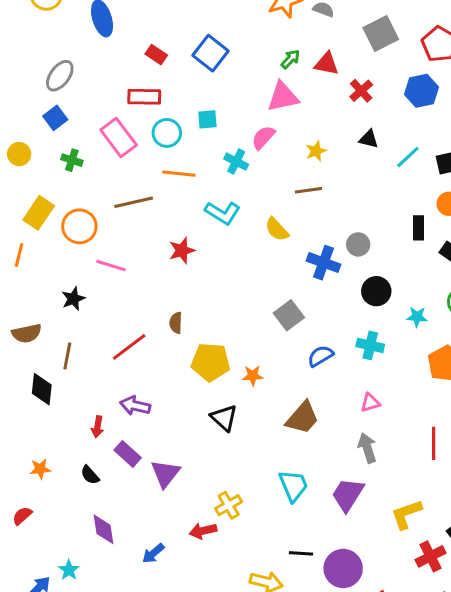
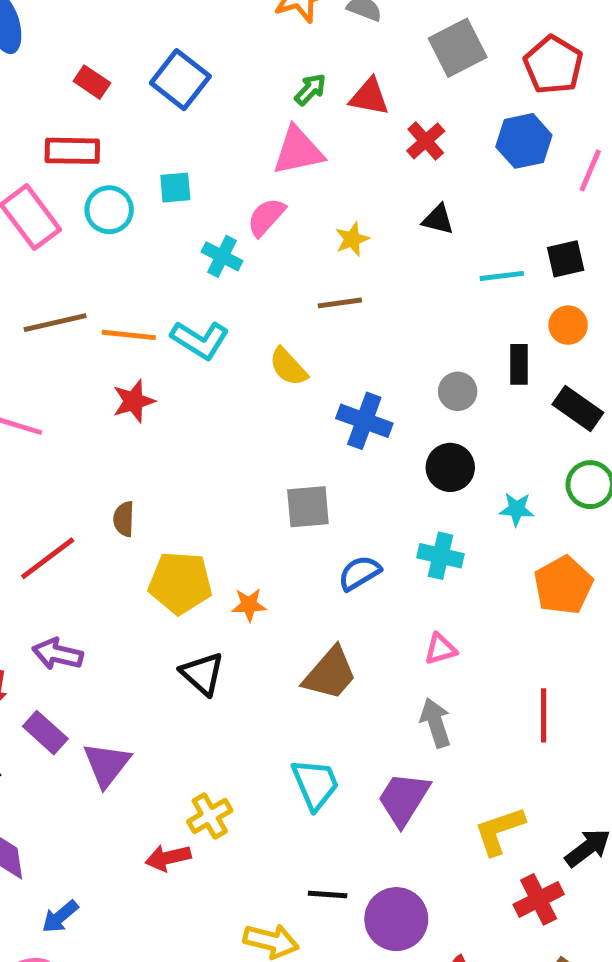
cyan line: (408, 157) -> (502, 276), moved, turned 36
orange line: (179, 174) -> (129, 335), moved
gray circle: (358, 244) -> (458, 391), moved
gray square: (289, 315) -> (308, 507), turned 32
blue arrow: (153, 553) -> (60, 917), moved

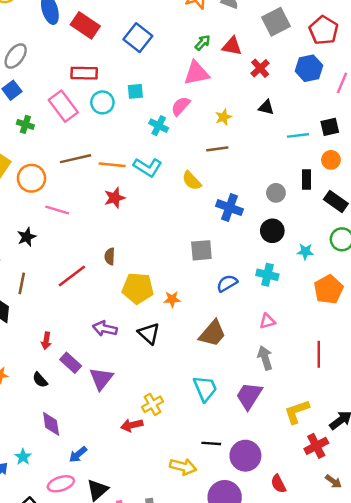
red rectangle: (92, 82) -> (85, 25), moved, size x1.6
purple arrow: (58, 654) -> (105, 329), moved

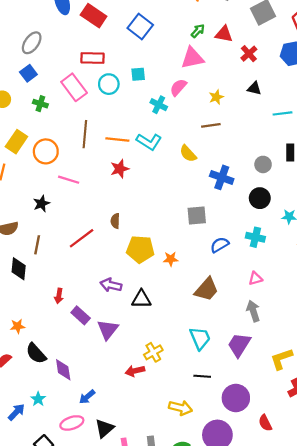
brown line: (76, 159) -> (85, 134), turned -72
black triangle: (149, 333) -> (141, 299), moved, turned -42
black semicircle: (40, 380) -> (36, 353), moved, size x1.5
black line: (211, 443) -> (202, 376), moved

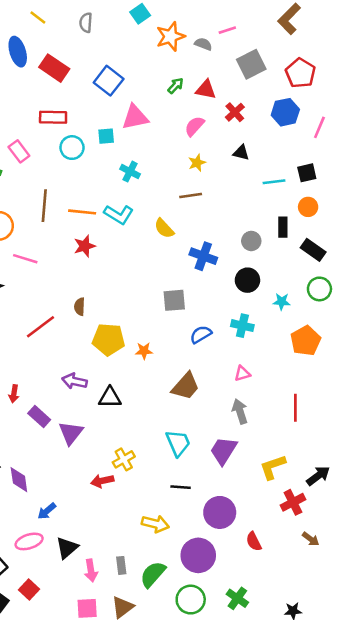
pink triangle: (192, 58) -> (135, 117), moved
pink rectangle: (74, 87) -> (19, 151), moved, size x0.7
pink semicircle: (178, 87) -> (194, 126), moved

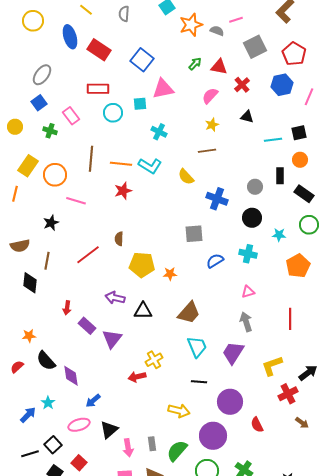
brown trapezoid: (186, 386) -> (189, 313), moved

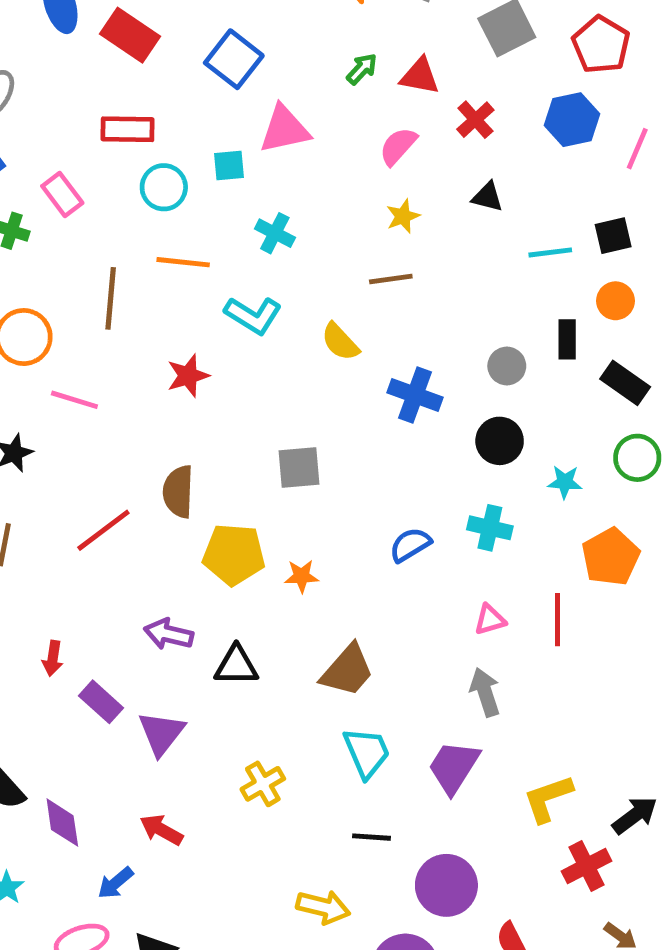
orange line: (121, 164) -> (183, 262), moved
gray square: (194, 234) -> (299, 467), moved
brown semicircle: (119, 239) -> (178, 492), size x1.5
red line: (290, 319) -> (558, 620), moved
red arrow: (137, 377) -> (161, 830), moved, turned 42

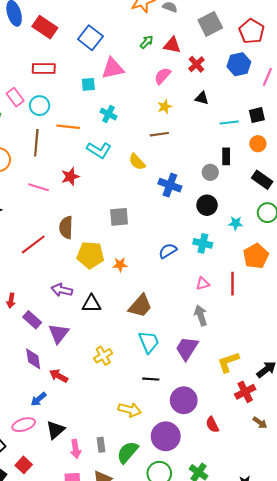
cyan circle: (164, 187) -> (40, 106), moved
black rectangle: (567, 339) -> (226, 156), moved
pink line: (74, 400) -> (38, 187), moved
purple diamond: (62, 823) -> (33, 359), moved

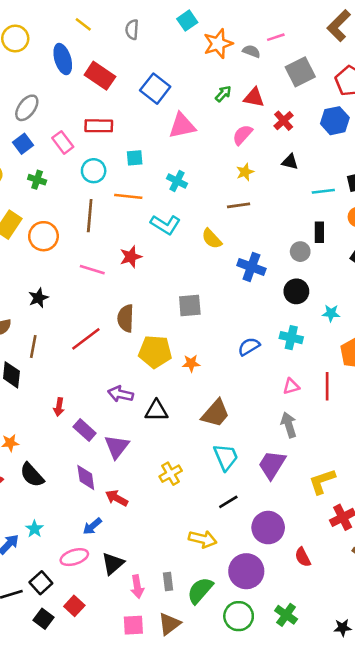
cyan square: (88, 84) -> (135, 158), moved
pink rectangle: (15, 97) -> (63, 142), moved
black line: (151, 379) -> (228, 502), turned -35

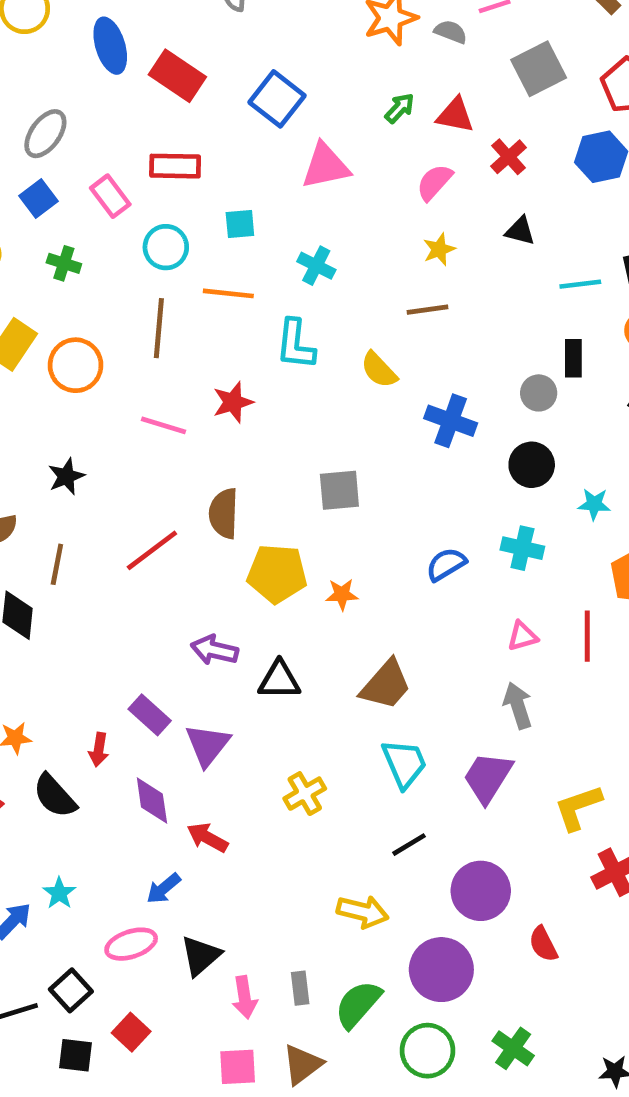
cyan L-shape: (165, 225) -> (295, 344), turned 64
red arrow: (59, 407) -> (99, 750), moved
black square: (43, 619) -> (76, 1055), turned -30

